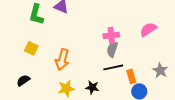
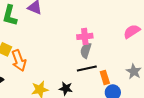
pink semicircle: (148, 29) -> (132, 31), moved
orange arrow: (62, 59) -> (19, 60), moved, turned -35

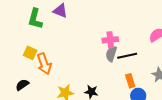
black line: (87, 68) -> (127, 56), moved

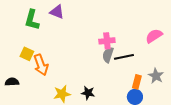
orange rectangle: (130, 81) -> (137, 82), moved, turned 32
black semicircle: (22, 85) -> (12, 82), moved, turned 32

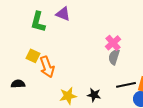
pink cross: (107, 41) -> (113, 43), turned -35
black line: (124, 57) -> (126, 85), moved

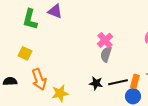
orange arrow: (47, 67) -> (39, 79), moved
black star: (94, 95) -> (96, 83), moved

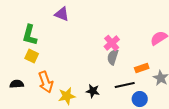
green L-shape: (30, 19) -> (30, 35), moved
orange rectangle: (135, 81) -> (142, 68), moved, turned 56
black star: (96, 83) -> (93, 91), moved

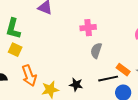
pink cross: (112, 43) -> (88, 28), moved, turned 35
orange rectangle: (142, 68) -> (123, 70), moved, turned 56

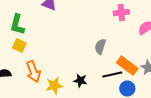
pink cross: (88, 28) -> (121, 13), moved
orange rectangle: (123, 70) -> (127, 66), size x1.5

